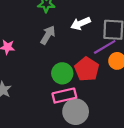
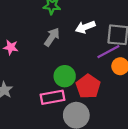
red pentagon: (87, 69) -> (88, 86), moved
pink rectangle: (64, 96) -> (53, 97), moved

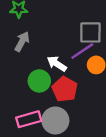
white arrow: (85, 27) -> (57, 64), moved, turned 60
pink rectangle: (53, 97) -> (29, 119), moved

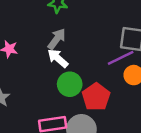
white arrow: (57, 64) -> (58, 58), moved

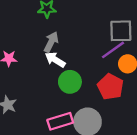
red pentagon: (96, 97) -> (110, 87), moved

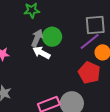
green circle: (70, 82) -> (52, 37), moved

